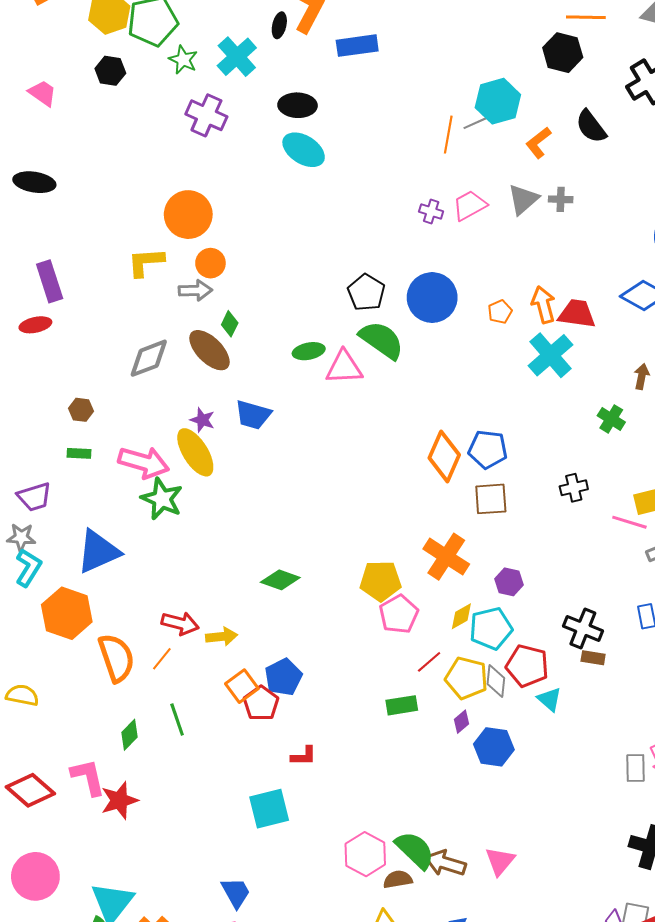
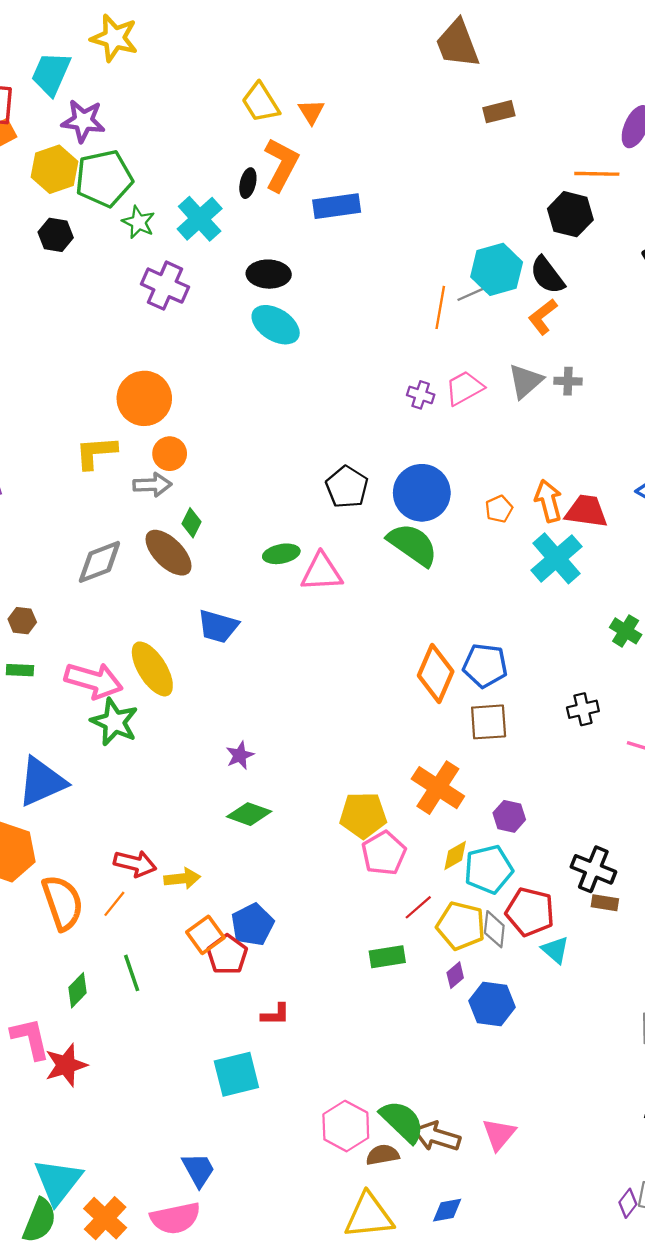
black semicircle: (591, 126) -> (547, 275), moved
green semicircle: (382, 340) -> (413, 545), moved
purple star: (202, 420) -> (240, 755), moved, turned 30

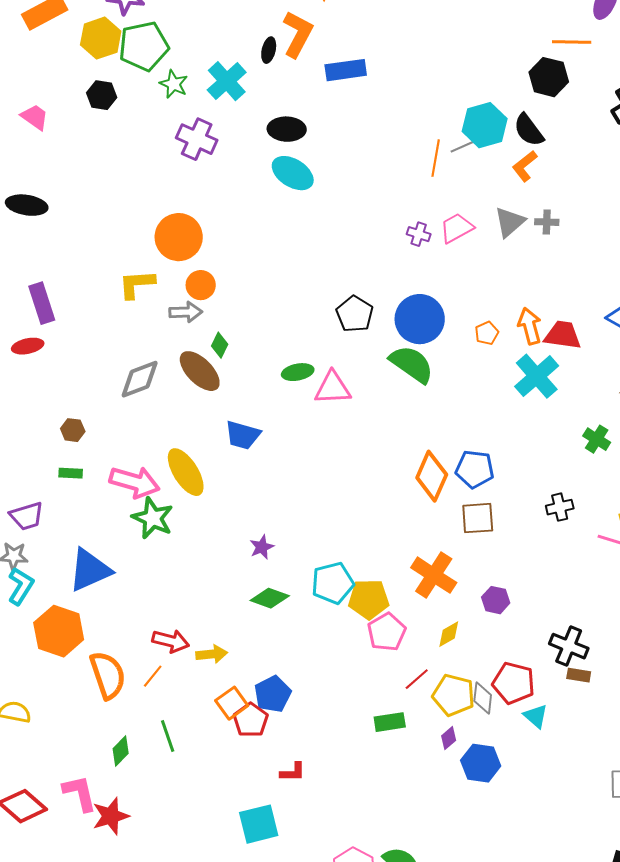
cyan pentagon: (489, 869) -> (333, 583), moved

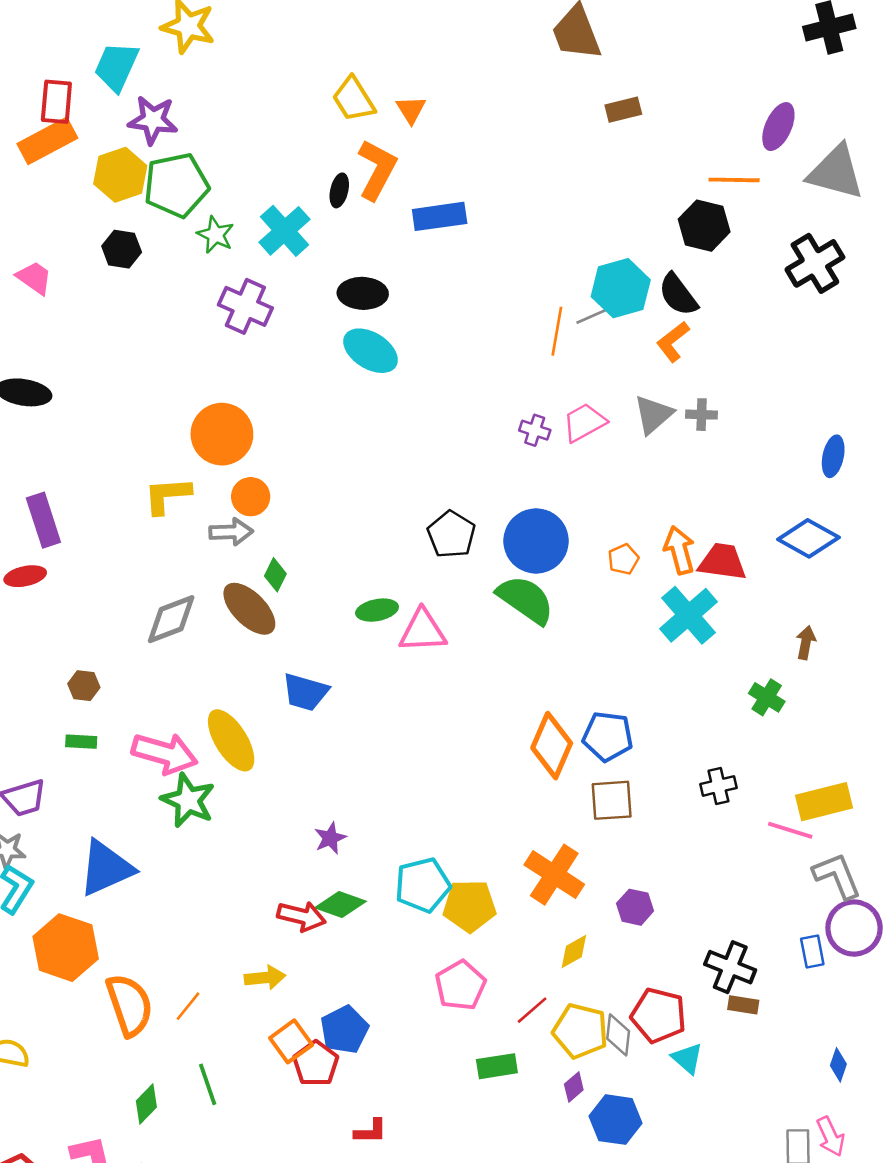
pink pentagon: (387, 632) -> (460, 985), moved
red arrow: (171, 641) -> (301, 916), moved

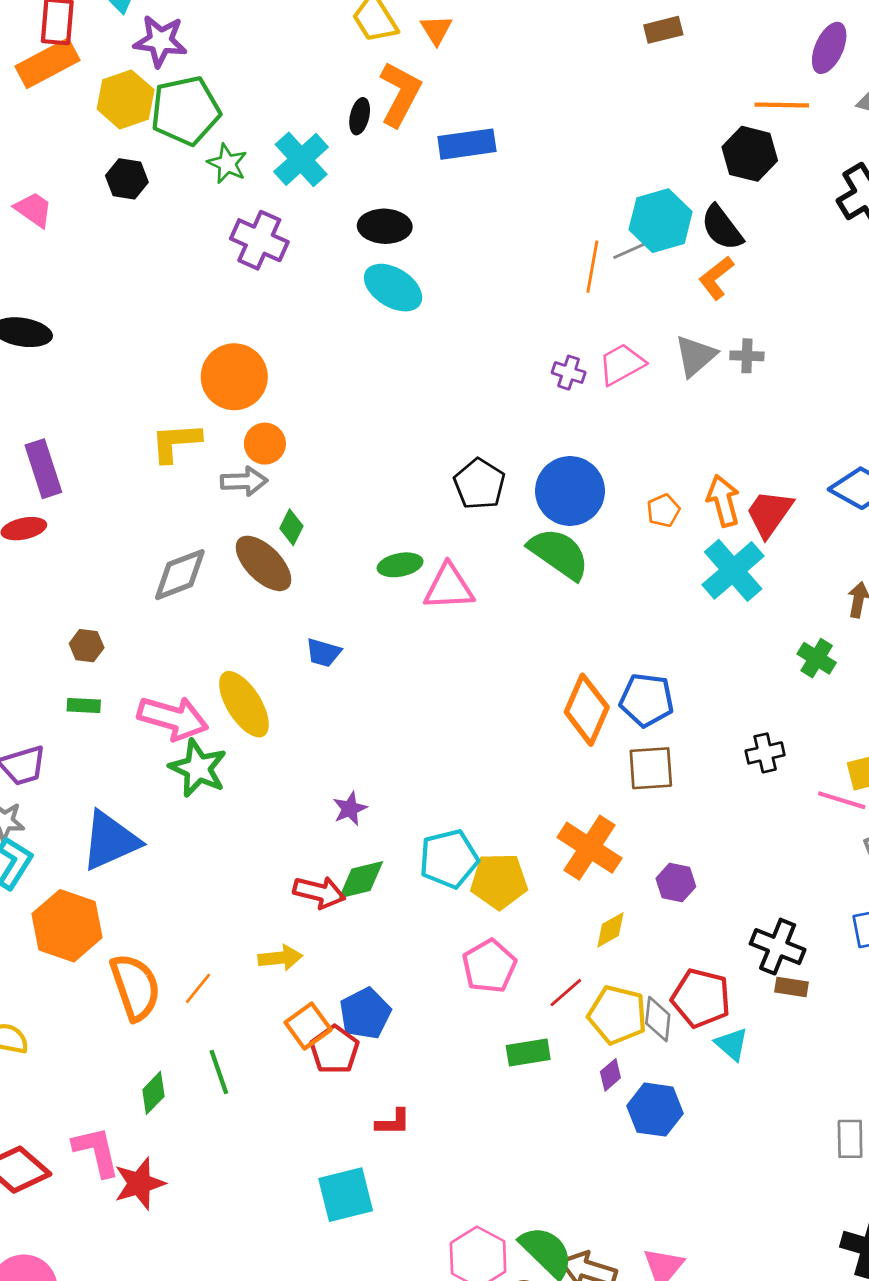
red trapezoid: (722, 562) -> (769, 513), turned -63
blue trapezoid: (305, 692) -> (323, 653), size x0.7
green diamond: (341, 905) -> (361, 880), turned -33

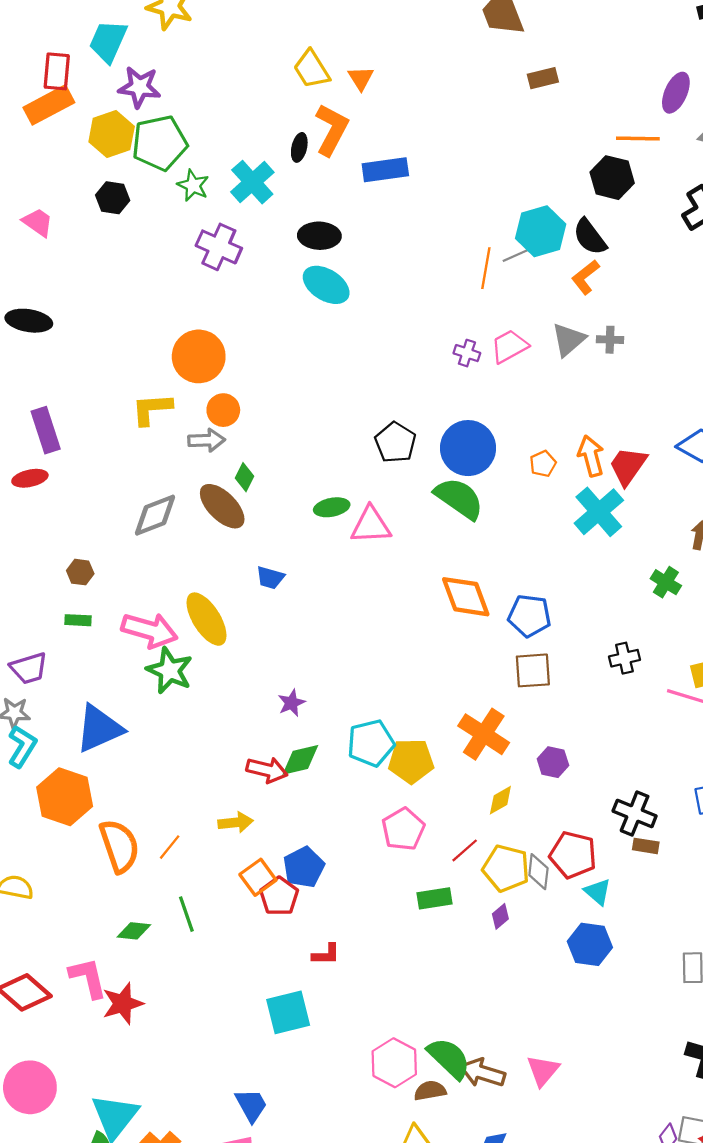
orange diamond: (587, 710) -> (466, 597), moved, turned -44
green diamond: (153, 1093) -> (134, 931), turned 52
blue hexagon: (655, 1110) -> (590, 944), moved

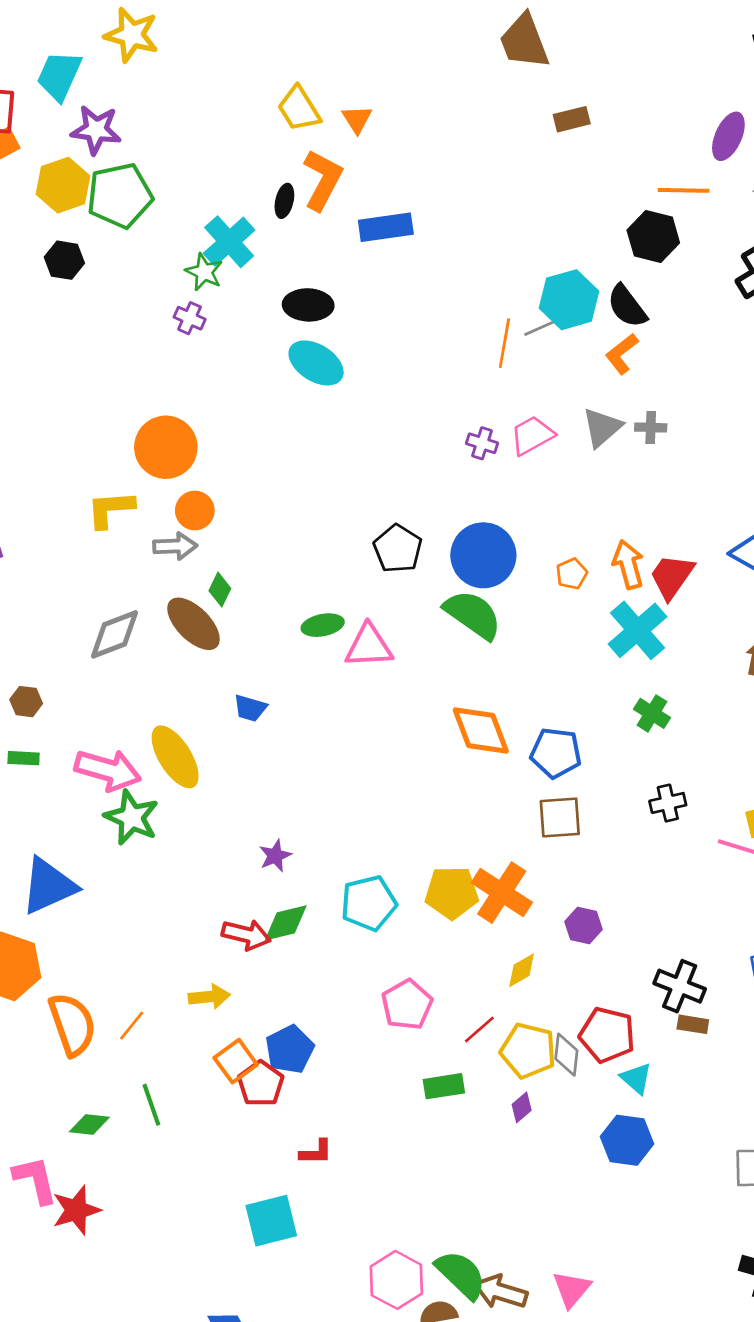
green star: (193, 185) -> (204, 272), moved
purple cross: (219, 247) -> (190, 318), size x0.6
green cross: (666, 582) -> (652, 713), moved
yellow pentagon: (411, 761) -> (452, 893), moved

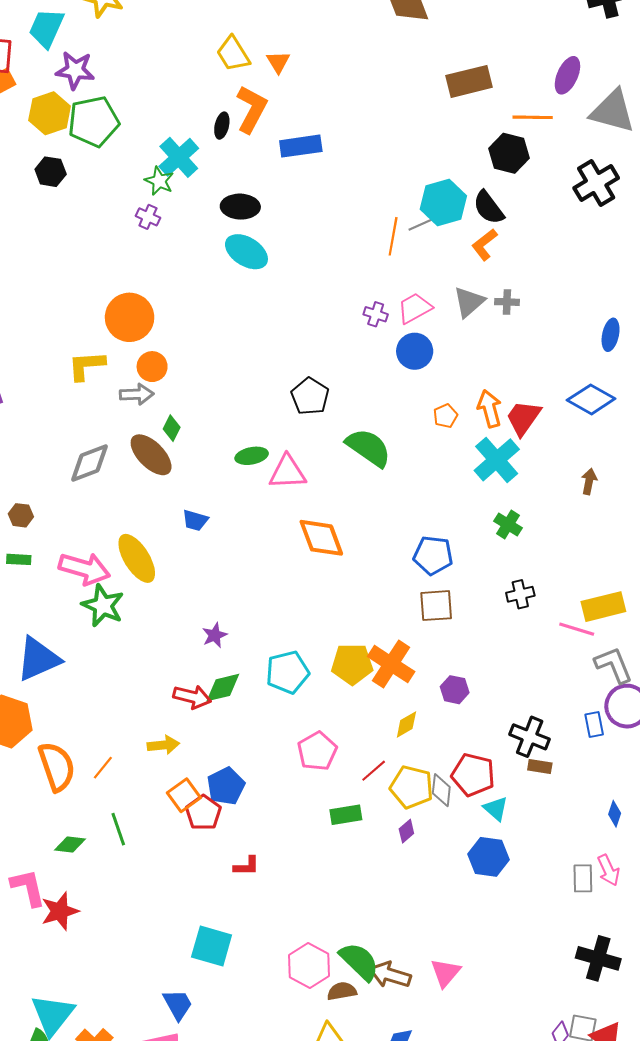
brown rectangle: (572, 119) -> (469, 81), moved, size x1.6
blue circle: (483, 555) -> (415, 351), moved, size x0.7
orange diamond: (481, 731) -> (321, 538), moved
cyan square: (271, 1221) -> (212, 946), moved, turned 30

